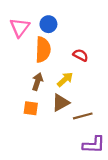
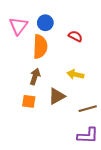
red semicircle: (81, 55) -> (75, 36), moved
yellow arrow: (65, 79) -> (75, 74), moved, turned -126
brown line: (83, 116) -> (88, 109), moved

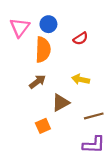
red semicircle: (75, 36) -> (81, 39), turned 120
brown arrow: (35, 77) -> (37, 82), turned 35
orange square: (29, 101) -> (43, 126), moved, turned -32

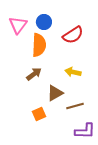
red semicircle: (81, 39) -> (73, 35), size x1.5
brown line: (94, 116) -> (75, 106), moved

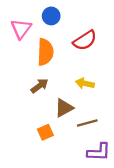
blue circle: (44, 22) -> (51, 16), moved

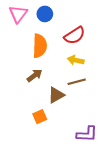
pink triangle: (21, 29) -> (18, 14), moved
yellow arrow: (85, 83) -> (76, 60), moved
brown line: (87, 123) -> (77, 82), moved

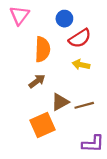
blue circle: (45, 14) -> (64, 19), moved
brown line: (77, 82) -> (84, 105), moved
orange square: (40, 117) -> (42, 125), size x1.6

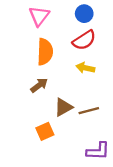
pink triangle: (19, 15) -> (39, 16), moved
blue circle: (64, 19) -> (84, 14), moved
orange square: (42, 125) -> (45, 131), size x0.7

